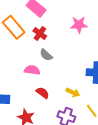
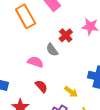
red cross: (40, 34) -> (66, 35), moved

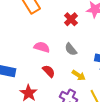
gray semicircle: (52, 50) -> (71, 49), moved

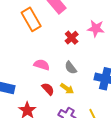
yellow arrow: (79, 75) -> (67, 89), moved

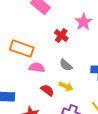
orange rectangle: (31, 19) -> (22, 49), moved, turned -30
pink star: (96, 28) -> (83, 22), turned -30

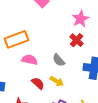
red cross: (61, 35) -> (77, 40), moved
orange rectangle: (22, 49) -> (16, 39), turned -45

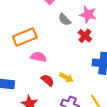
pink star: (80, 19) -> (88, 14), turned -30
gray semicircle: (59, 60) -> (64, 20), moved

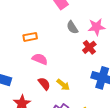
pink star: (88, 14) -> (97, 27), turned -30
orange rectangle: (25, 37) -> (30, 37), size x0.6

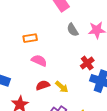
red cross: (89, 47) -> (87, 63), moved
red semicircle: (44, 84) -> (43, 85), turned -72

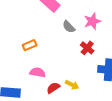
pink semicircle: (39, 61) -> (38, 72), moved
red cross: (87, 63) -> (87, 48), moved

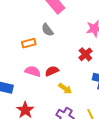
gray semicircle: (69, 27) -> (47, 30), moved
red semicircle: (53, 88) -> (52, 71), moved

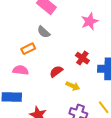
red cross: (85, 54) -> (82, 58), moved
pink semicircle: (33, 71) -> (21, 70), moved

